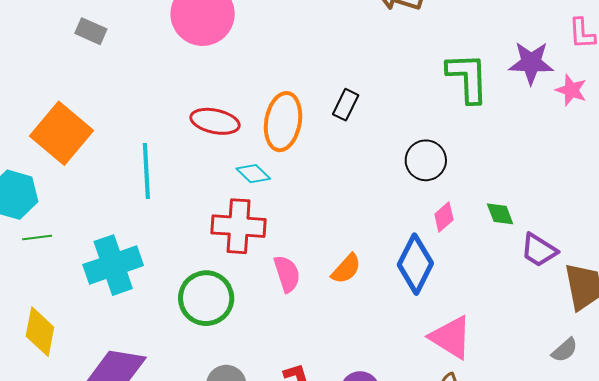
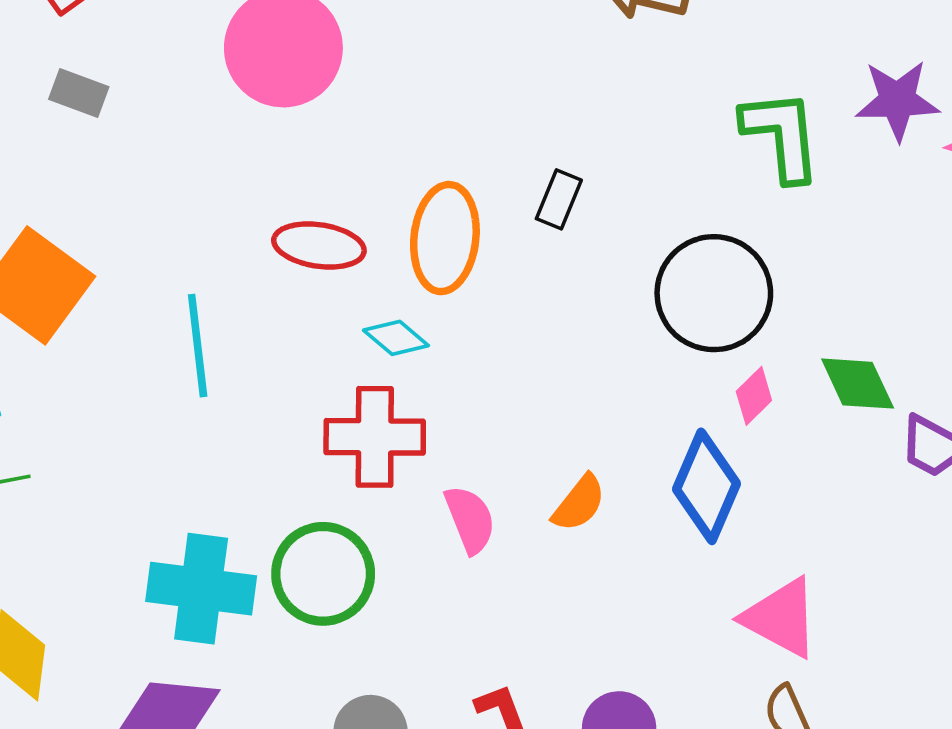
black circle: (426, 160) -> (714, 293), size x1.5
green diamond: (500, 214) -> (858, 384), size x1.4
cyan cross: (113, 265) -> (201, 589), moved, turned 30

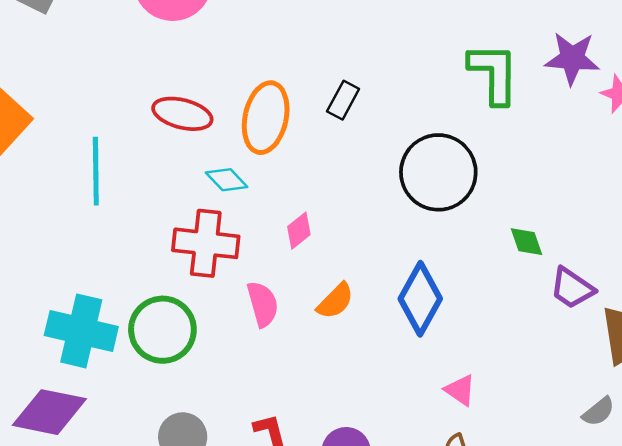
green diamond: (858, 384) -> (526, 242), size x0.7
pink diamond: (754, 396) -> (299, 231), moved
pink triangle: (781, 618) -> (460, 390), size x0.6

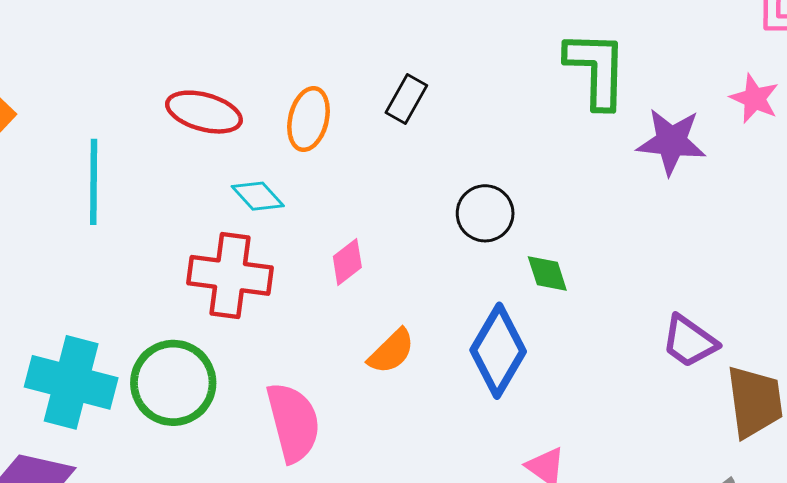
purple star: (572, 58) -> (671, 142), moved
orange ellipse: (266, 118) -> (308, 119), size x0.7
black circle: (438, 172) -> (485, 213), moved, size x0.6
green diamond: (526, 242) -> (547, 273), moved
pink semicircle: (263, 304) -> (293, 422), moved, size x1.4

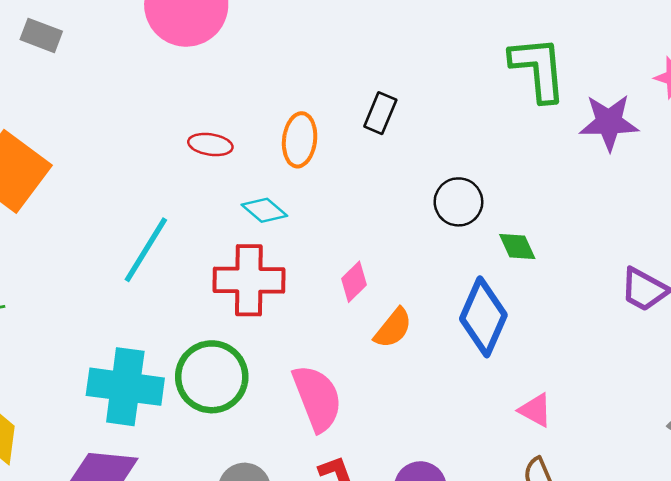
red ellipse: (204, 112) -> (210, 145), size x0.7
cyan line: (94, 182) -> (146, 250), moved, turned 38
pink diamond: (347, 262) -> (354, 282), moved

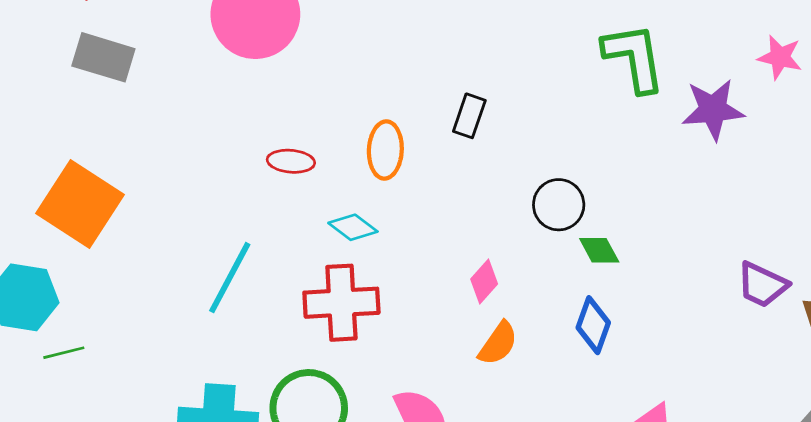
gray rectangle: (41, 35) -> (103, 57), size x1.4
green diamond: (517, 246) -> (599, 250), moved
pink diamond: (354, 282) -> (484, 282), moved
blue diamond: (483, 317) -> (593, 325), size x0.7

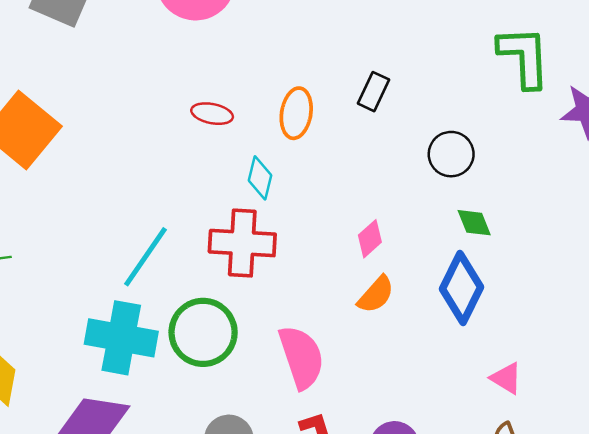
black circle: (559, 205) -> (451, 154), moved
cyan diamond: (353, 227) -> (260, 178), turned 60
cyan line: (230, 278) -> (145, 257), moved
blue diamond: (593, 325) -> (461, 288), size x1.4

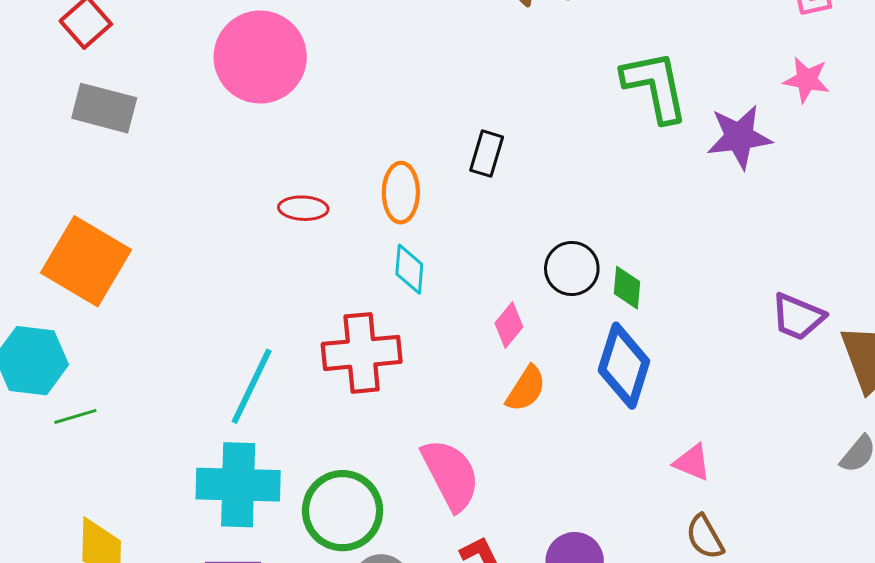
black circle: (451, 154) -> (572, 268), moved
cyan diamond: (260, 178) -> (409, 269), moved
green diamond: (474, 223) -> (627, 288), turned 36
green circle: (203, 332) -> (343, 511), moved

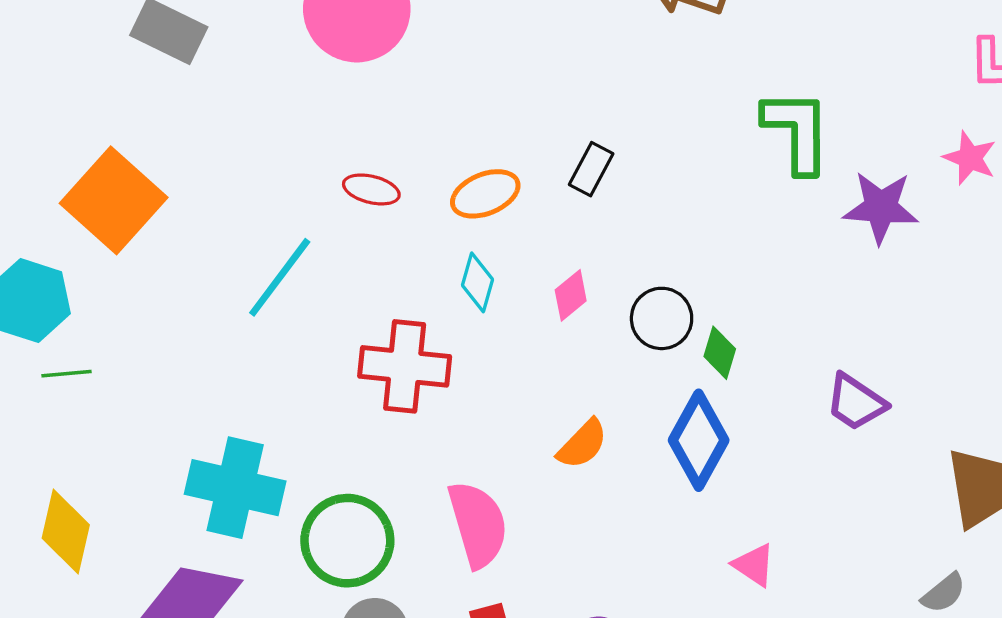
orange ellipse: (401, 193) -> (485, 194), turned 56
purple trapezoid: (798, 317) -> (856, 402), moved
pink diamond: (509, 325) -> (571, 295), moved
cyan line: (252, 386) -> (280, 277), moved

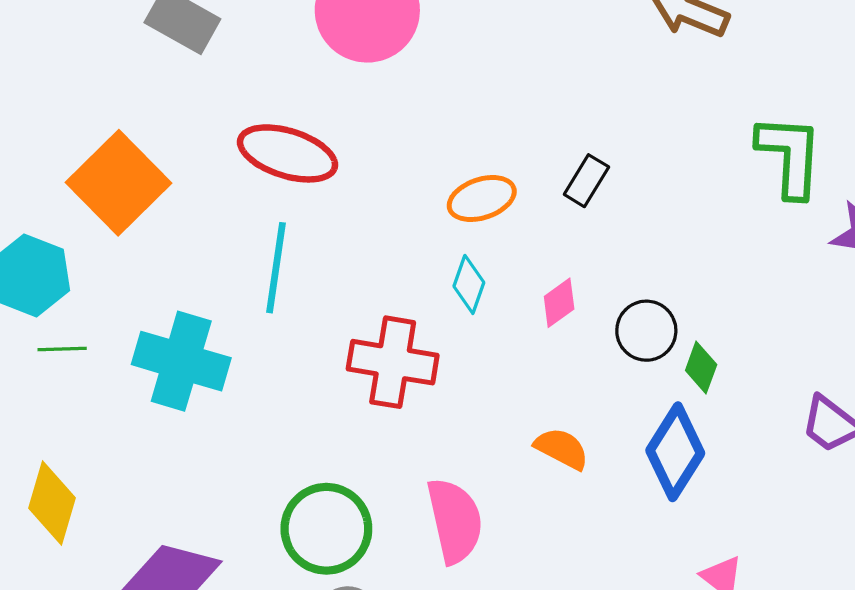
red ellipse: (371, 189) -> (288, 153), moved, size x1.8
cyan line: (280, 277) -> (276, 268), turned -32
orange semicircle: (582, 444) -> (562, 449), turned -110
cyan cross: (235, 488) -> (181, 361), moved

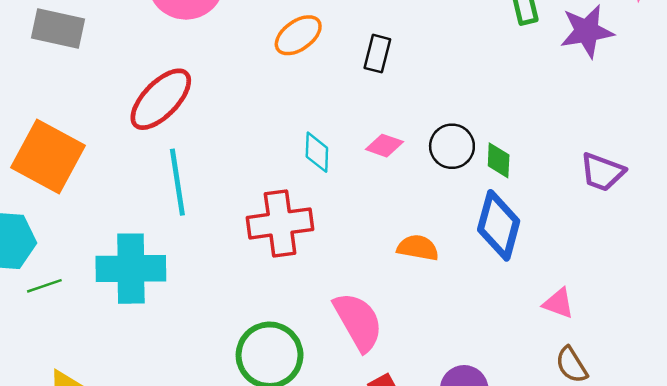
red ellipse: (288, 153) -> (161, 99), turned -46
orange ellipse: (482, 199) -> (298, 35), moved
pink diamond: (559, 303) -> (384, 146), turned 72

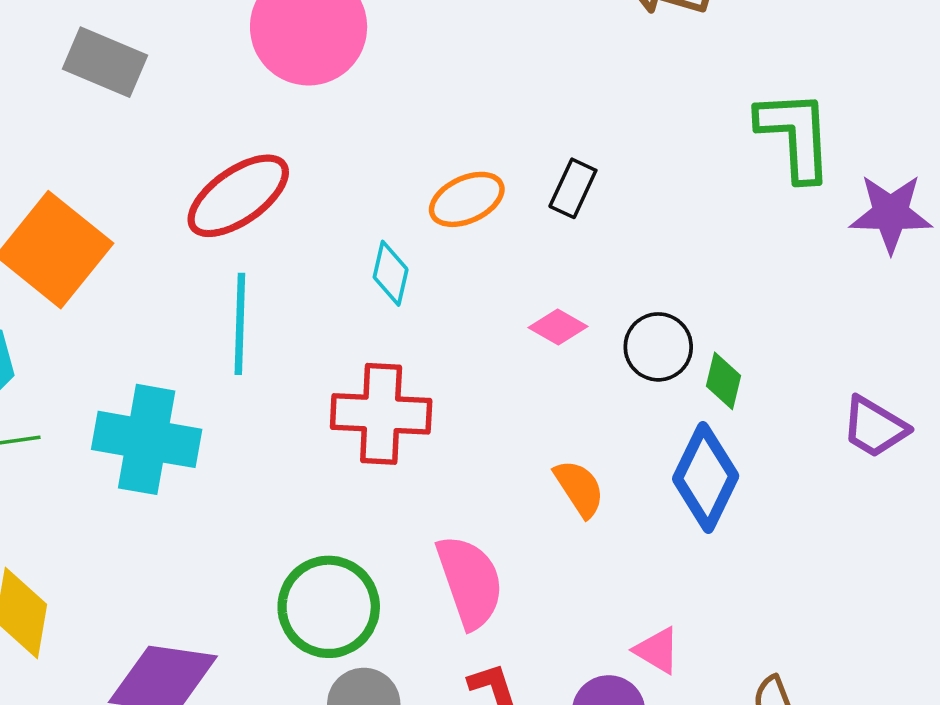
orange ellipse: (298, 35) -> (467, 199), moved
cyan diamond: (317, 152) -> (391, 273), moved
orange semicircle: (418, 248) -> (579, 488), turned 36
pink triangle: (559, 303) -> (657, 650), moved

